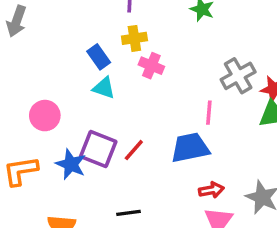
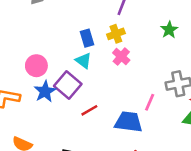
yellow cross: (134, 38) -> (116, 34), turned -30
purple square: (98, 149) -> (68, 85), moved
blue star: (71, 164) -> (45, 91), moved

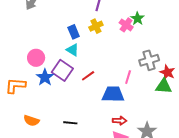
pink cross: (121, 57) -> (126, 25), moved
red line: (89, 110) -> (88, 76), moved

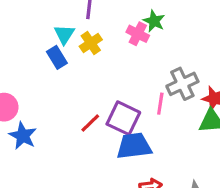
cyan triangle: (73, 50) -> (64, 34), moved, turned 40
purple square: (62, 70) -> (123, 118), moved
pink line: (128, 77) -> (160, 104), moved

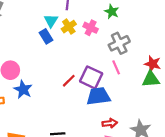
pink cross: (138, 34) -> (91, 28), moved
gray cross: (182, 84) -> (119, 43), moved
pink line: (160, 104) -> (116, 67), turned -32

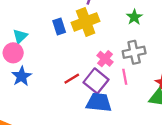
cyan triangle: (51, 21) -> (20, 36), moved
yellow cross: (69, 27) -> (86, 22), size x1.6
pink cross: (91, 28) -> (105, 59), moved

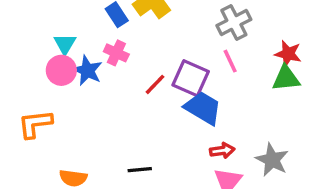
pink cross: (105, 59) -> (116, 53), moved
blue star: (22, 76) -> (87, 70), moved
blue trapezoid: (99, 102) -> (203, 108), turned 40

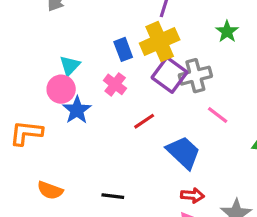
gray cross: (234, 22) -> (195, 76), moved
pink line: (230, 61) -> (218, 115), turned -40
blue star: (87, 70) -> (77, 110), moved
purple square: (191, 78) -> (169, 75), moved

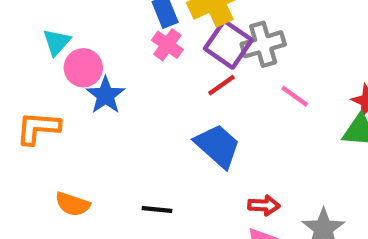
cyan triangle: (70, 66) -> (57, 42), moved
pink cross: (115, 84) -> (167, 45), moved
red line: (144, 121) -> (221, 85), moved
blue trapezoid: (183, 152) -> (218, 146), moved

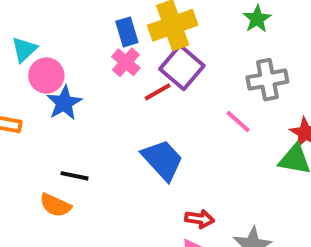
gray cross: (263, 44) -> (267, 80), moved
red line: (221, 85) -> (158, 92), moved
orange semicircle: (73, 204) -> (55, 205), moved
black line: (157, 209) -> (75, 176), moved

